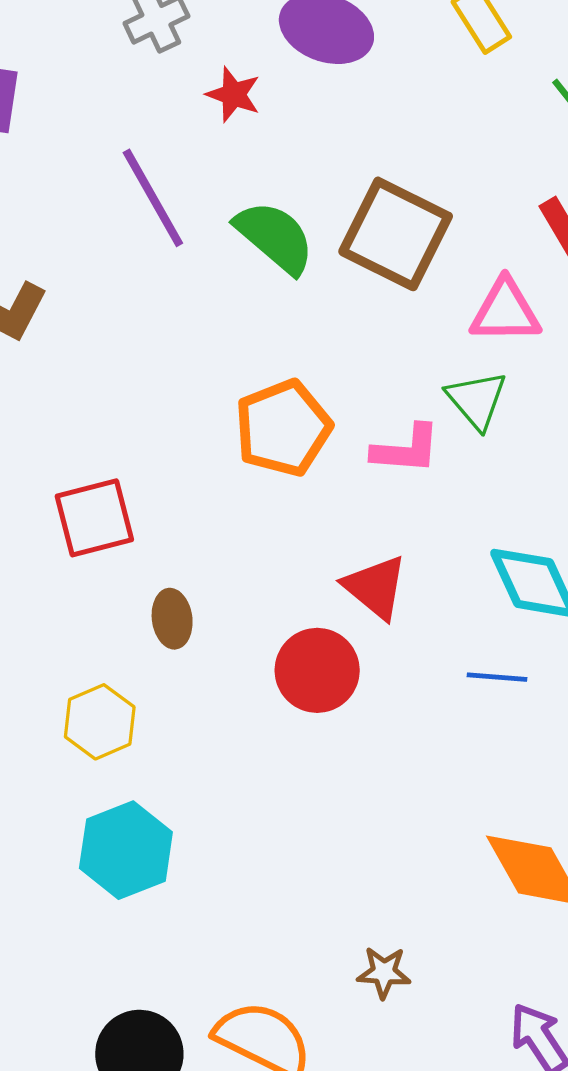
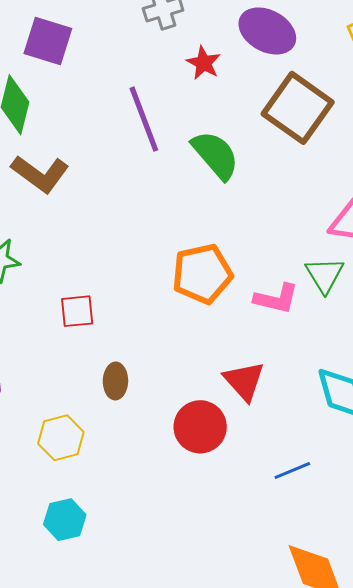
brown square: (396, 234) -> (298, 108), moved
red square: (94, 518) -> (77, 311), size x0.7
blue line: (497, 677) -> (292, 471), moved, turned -36
cyan hexagon: (126, 850) -> (65, 520), size x0.7

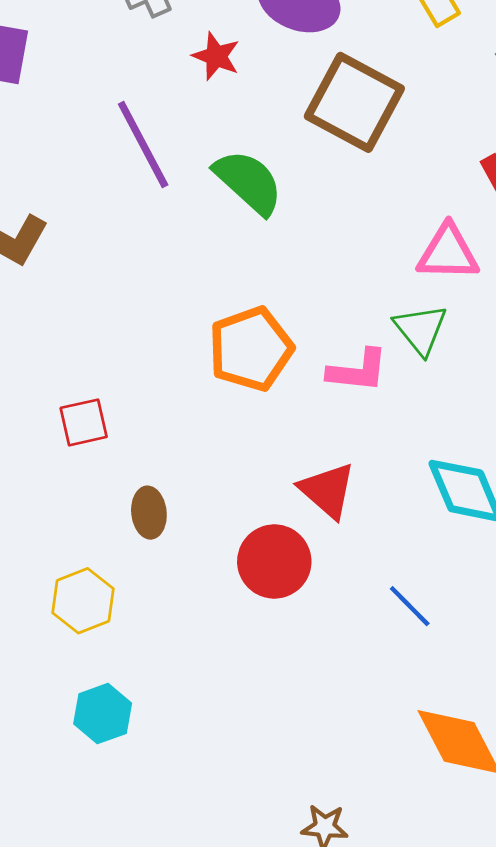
blue line: (292, 471) -> (410, 606), turned 75

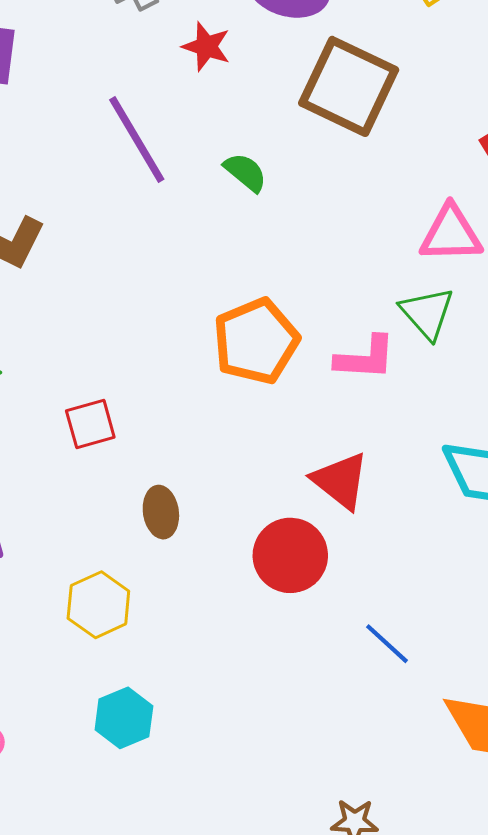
green semicircle: (249, 182) -> (245, 172), size x0.6
blue line: (410, 606) -> (387, 644), moved

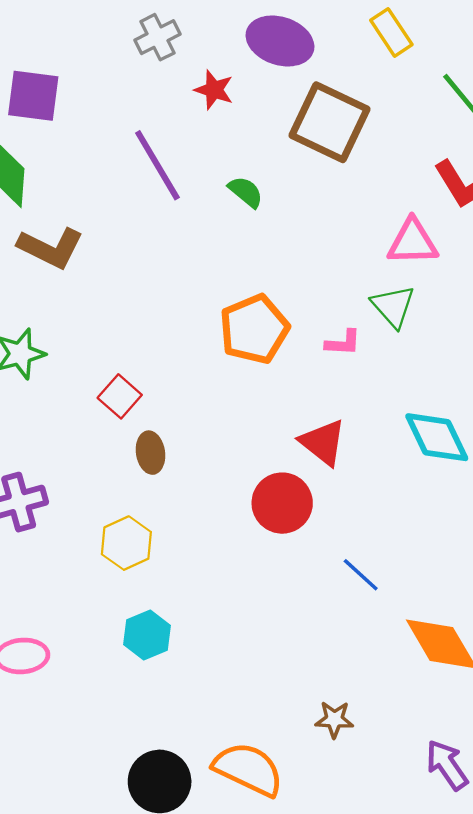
pink L-shape: (365, 358) -> (343, 343), size x0.7
red square: (90, 424) -> (120, 396), turned -33
brown ellipse: (161, 512) -> (150, 453), moved

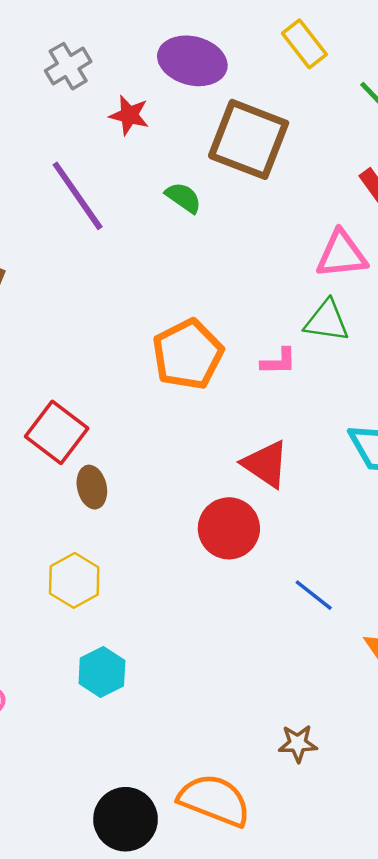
green semicircle: (246, 192) -> (183, 198), moved
green triangle: (393, 306) -> (327, 321), turned -36
red square: (120, 396) -> (57, 432), size x1.4

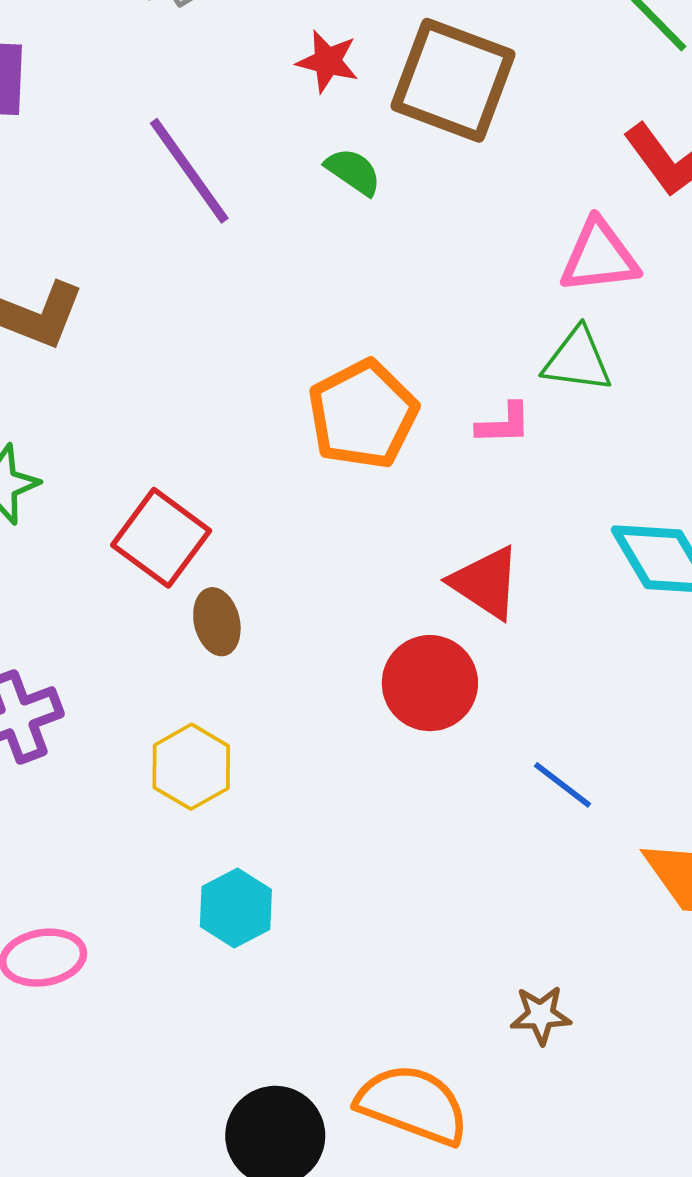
red star: (129, 115) -> (328, 61), moved

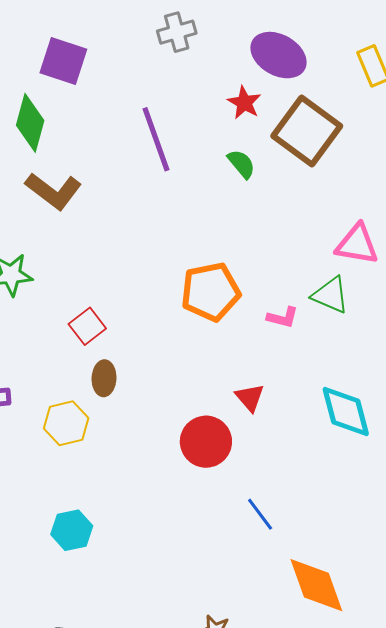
red square: (161, 538) -> (87, 326), size x0.7
red triangle: (486, 583) -> (250, 397), size x0.7
yellow hexagon: (191, 767) -> (66, 423), moved

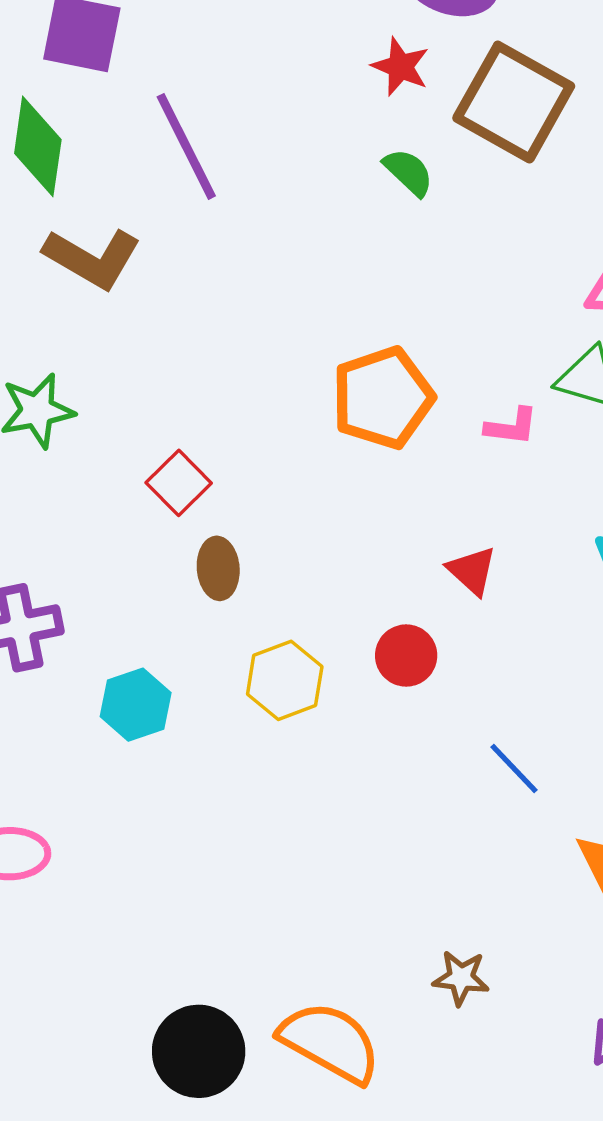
purple line: (156, 139) -> (186, 146), moved
yellow hexagon: (66, 423) -> (285, 680), moved
red circle: (206, 442) -> (406, 656), size x0.7
cyan hexagon: (72, 530) -> (136, 705), moved

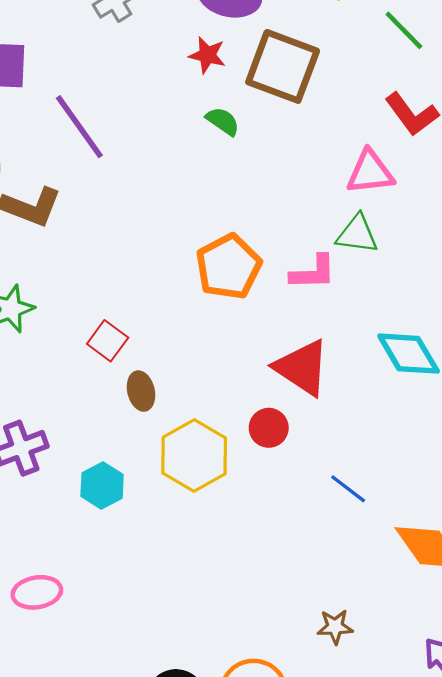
pink L-shape: (511, 427) -> (313, 272), size x1.4
red triangle: (472, 571) -> (302, 368), size x1.8
yellow hexagon: (285, 680) -> (194, 455), size x1.4

